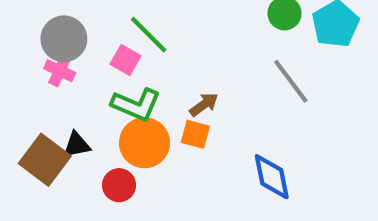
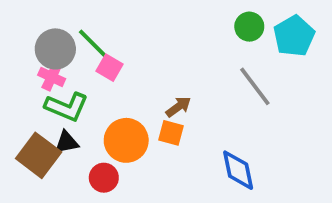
green line: (149, 35) -> (94, 45), moved
green L-shape: (136, 105) -> (67, 107), moved

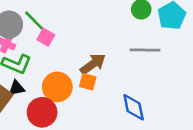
gray line: (255, 86) -> (145, 50), turned -52
brown arrow: (178, 107) -> (93, 64), size x1.5
red circle: (104, 178) -> (42, 112), size x1.5

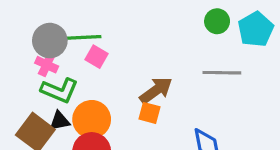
green line: (36, 22) -> (84, 37), turned -48
orange circle: (57, 87) -> (92, 119), moved

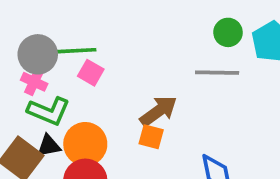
gray line: (222, 73) -> (217, 73), moved

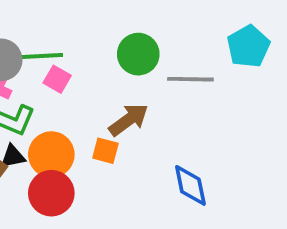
green circle: (228, 32) -> (138, 54), moved, size x1.4
orange square: (151, 137) -> (105, 151), moved

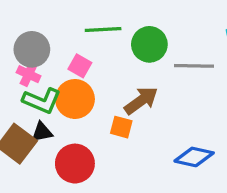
green line: (42, 56) -> (103, 29), moved
orange circle: (51, 155) -> (75, 99), moved
blue diamond: (190, 185) -> (194, 157), turned -66

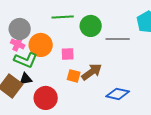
pink square: (80, 66) -> (68, 54), moved, turned -32
orange circle: (75, 99) -> (41, 45), moved
brown arrow: (141, 101) -> (92, 72), moved

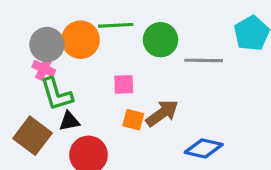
orange circle: (41, 45) -> (81, 40), moved
green L-shape: (26, 60) -> (57, 94), turned 50
black triangle: (26, 79) -> (69, 121), moved

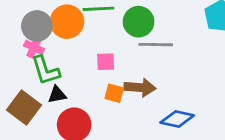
gray line: (204, 60) -> (156, 45), moved
brown arrow: (162, 113) -> (140, 87), turned 40

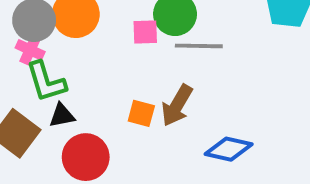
pink square: (106, 62) -> (145, 32), moved
brown arrow: (140, 87) -> (177, 105), turned 116

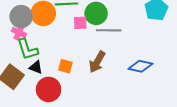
orange square: (141, 113) -> (65, 66), moved
black triangle: (62, 115) -> (36, 67), turned 32
blue diamond: (229, 149) -> (140, 66), moved

